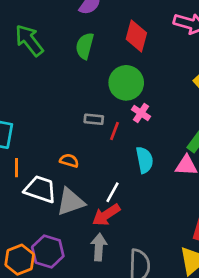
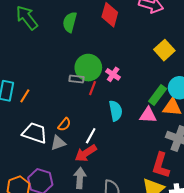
green circle: (126, 83) -> (88, 68), moved
orange semicircle: (69, 161) -> (64, 124), moved, turned 112
orange line: (16, 168) -> (25, 96), moved, turned 32
gray triangle: (71, 202) -> (58, 143), size x0.7

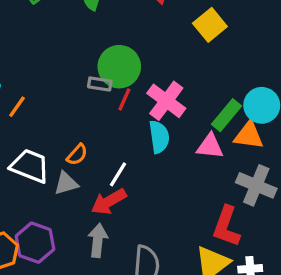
yellow square: (164, 50) -> (210, 25), moved
pink cross: (113, 74) -> (166, 101), moved, size x1.6

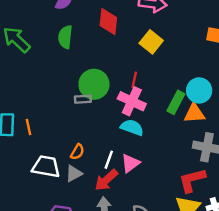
red line: (124, 99) -> (134, 80), moved
orange line: (17, 107) -> (28, 127), turned -35
cyan semicircle: (159, 137) -> (132, 127), turned -50
pink triangle: (210, 146) -> (130, 163), moved, turned -30
red L-shape: (226, 226) -> (192, 180), turned 68

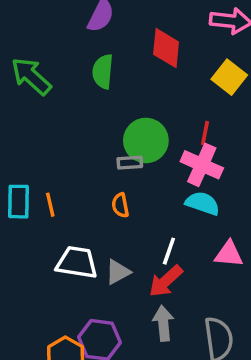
orange semicircle: (77, 152) -> (120, 205), moved, turned 140
pink triangle: (130, 163) -> (229, 254), moved, turned 42

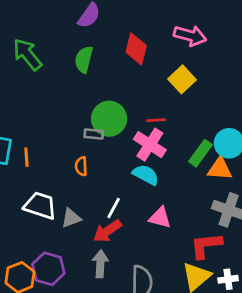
red line: (205, 133) -> (156, 120), turned 66

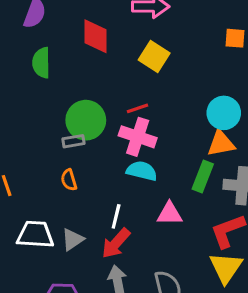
green rectangle: (200, 153) -> (203, 177), moved

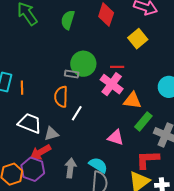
orange triangle: (221, 143) -> (132, 101), moved
cyan semicircle: (142, 171) -> (98, 165), moved
orange semicircle: (69, 180) -> (61, 97), size x1.5
white line: (116, 216) -> (77, 113), moved
red arrow: (116, 243) -> (40, 152), moved

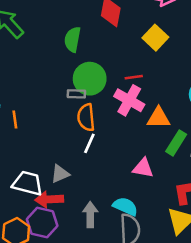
green semicircle: (68, 20) -> (73, 39), moved
orange semicircle: (61, 97) -> (86, 117), moved
white trapezoid: (30, 123) -> (28, 183), moved
red arrow: (40, 152) -> (49, 199), turned 35

